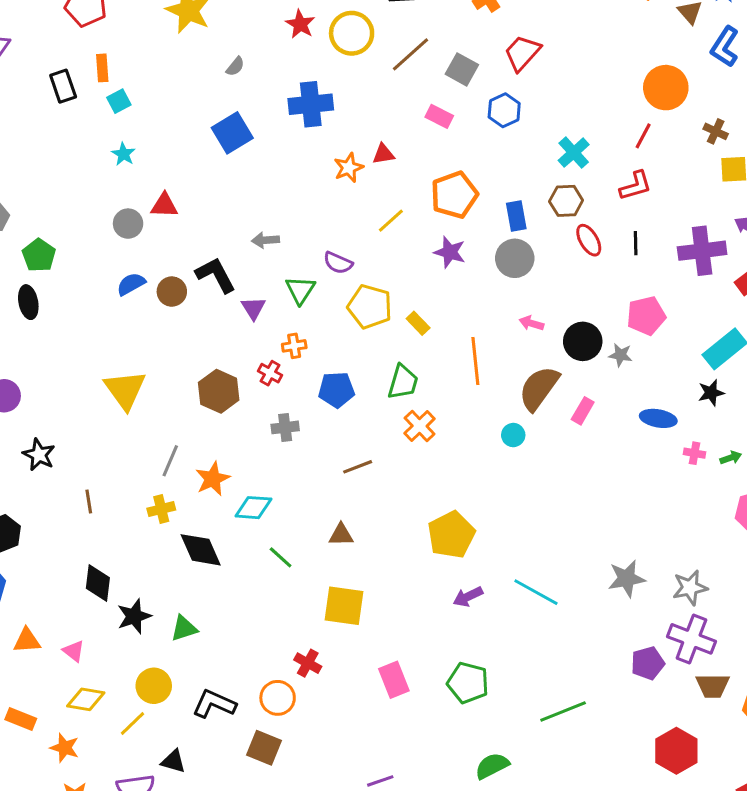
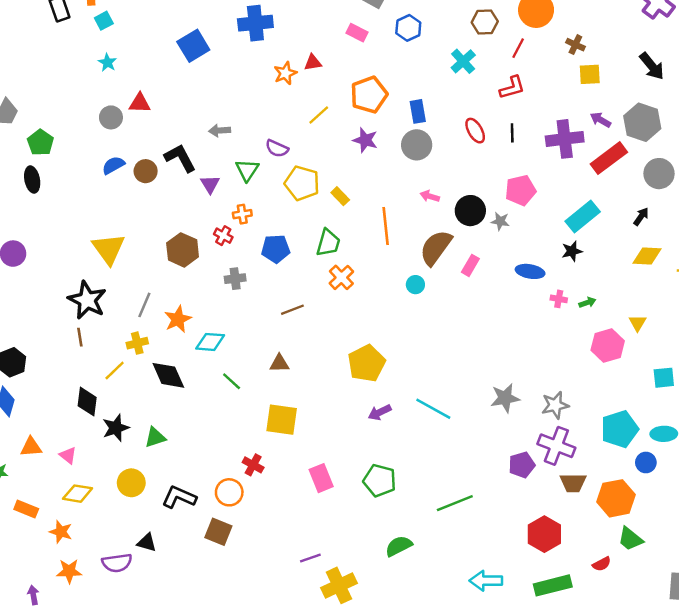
brown hexagon: (566, 201) -> (485, 22), moved
black star: (39, 455) -> (87, 300), moved, size x1.5
yellow line: (133, 724) -> (115, 371), moved

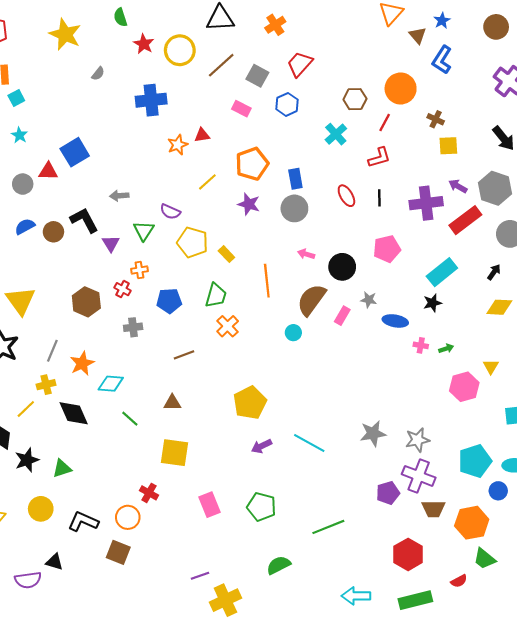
blue square: (193, 46) -> (75, 152), moved
gray star: (500, 221) -> (369, 300), moved

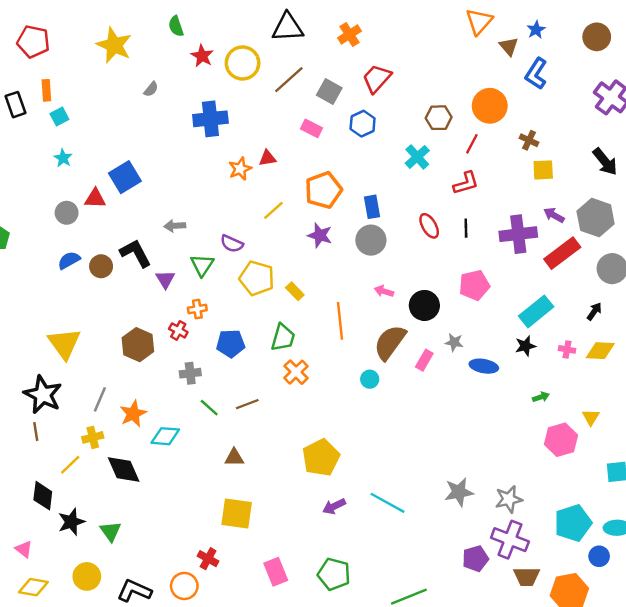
pink cross: (421, 345) -> (567, 349), moved
green line: (130, 419) -> (209, 408), moved
green triangle: (62, 469) -> (111, 531), turned -48

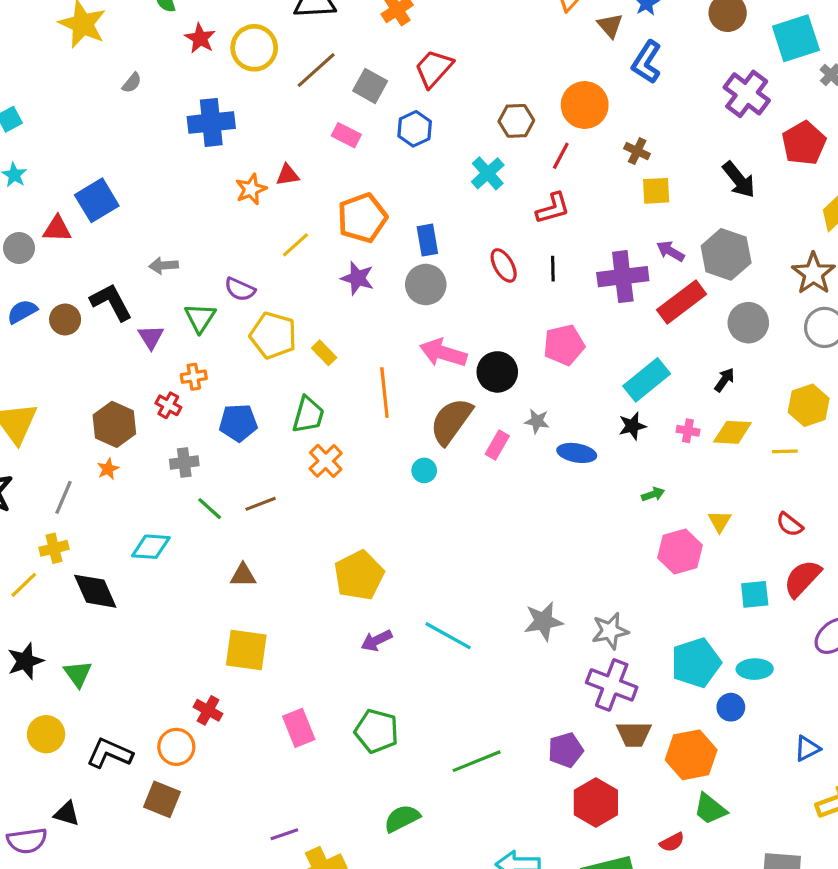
pink arrow: (384, 291) -> (443, 353), size x1.8
orange star: (133, 414) -> (108, 469), moved, size x0.6
purple pentagon: (475, 559) -> (566, 750), moved

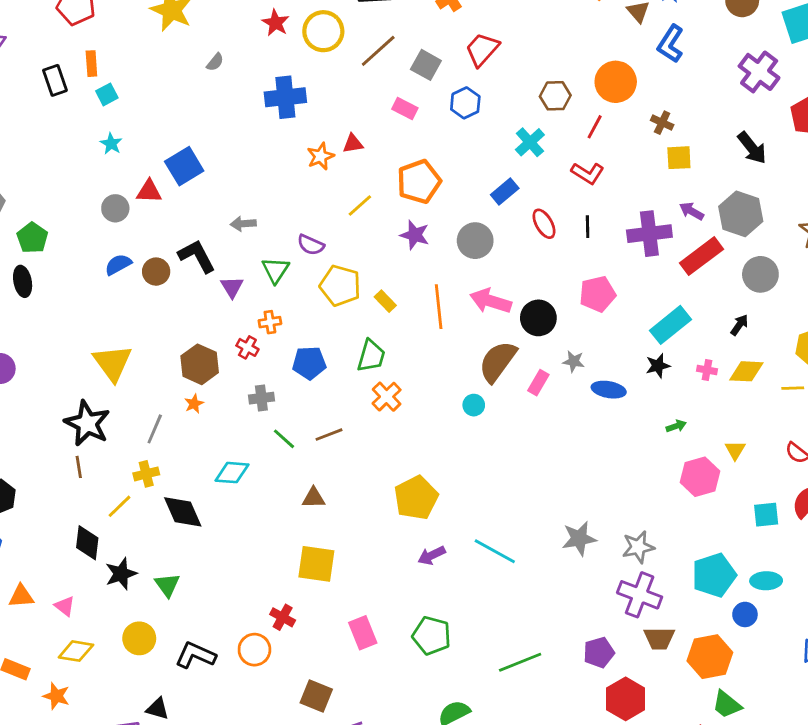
red L-shape: (553, 208) -> (588, 173), turned 48
blue rectangle: (427, 240) -> (505, 191), moved, turned 60
orange line: (384, 393) -> (439, 307), moved
brown square: (162, 799) -> (316, 696), moved

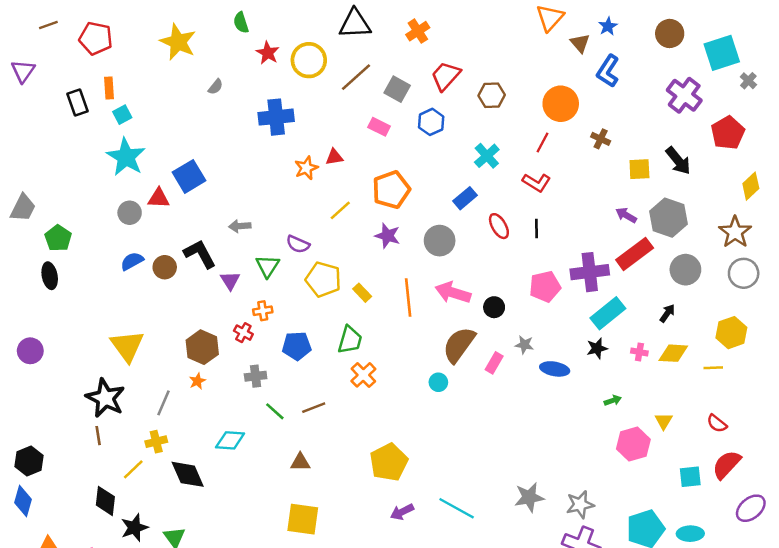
brown hexagon: (555, 96) -> (492, 95), moved
cyan star: (111, 144) -> (126, 157), size x2.0
yellow square: (679, 158) -> (639, 169), moved
purple cross: (649, 234) -> (590, 272), moved
black circle: (538, 318) -> (494, 307), size x0.7

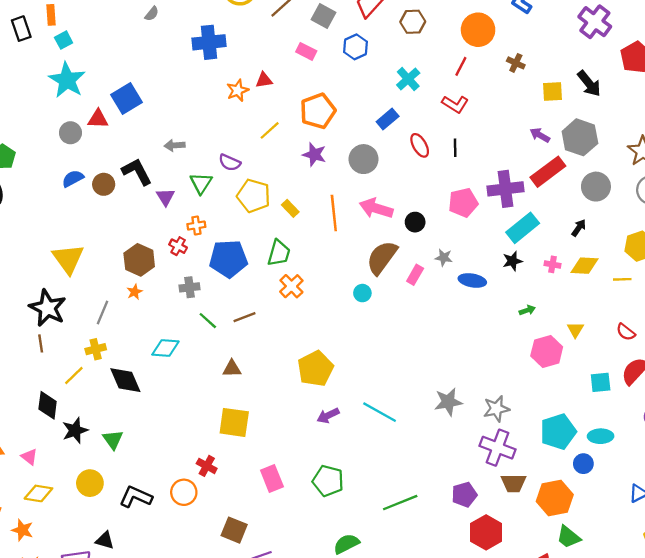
blue pentagon: (297, 346) -> (228, 259), size x1.4

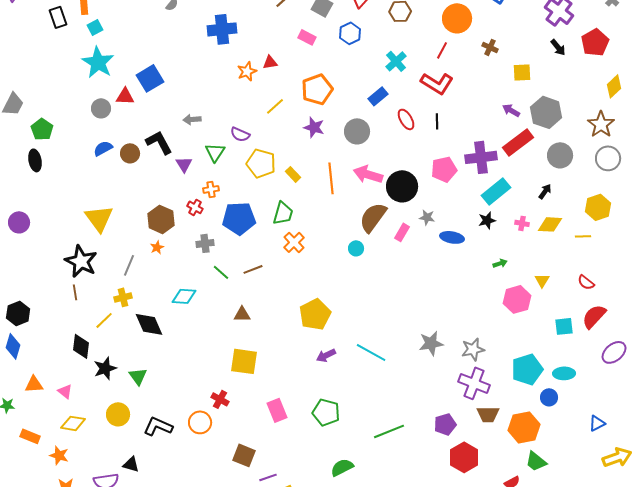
black arrow: (589, 84) -> (558, 47), moved, size x0.7
red L-shape: (455, 104) -> (437, 83), size x1.4
black circle: (415, 222) -> (402, 186), size x1.8

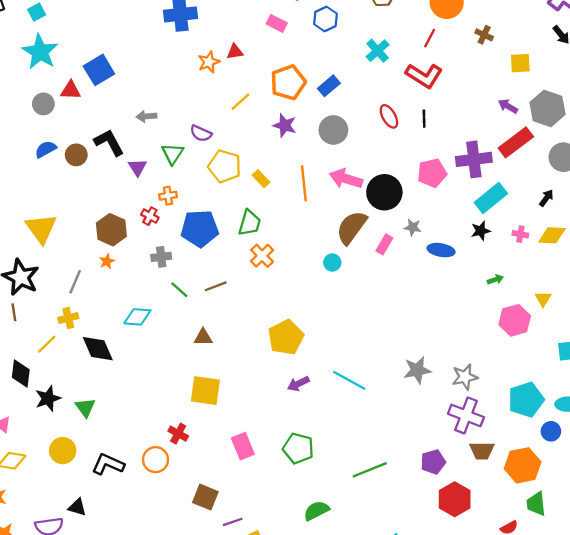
blue rectangle: (378, 96) -> (329, 86), moved
green trapezoid: (536, 461) -> (536, 504), turned 45

